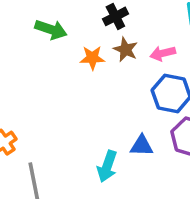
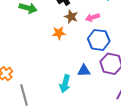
orange star: (92, 58) -> (59, 33), moved

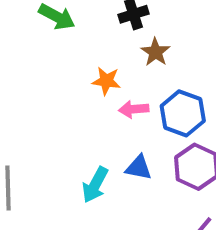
brown star: (71, 17) -> (155, 52), moved
pink arrow: (92, 17) -> (134, 109), moved

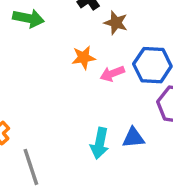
blue triangle: (139, 168) -> (133, 138), moved

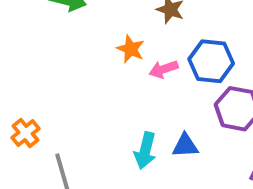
orange star: (84, 58) -> (131, 49), turned 30

